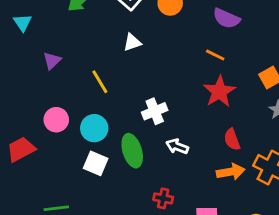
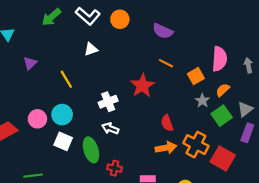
orange line: (215, 55) -> (166, 63), moved
red star: (219, 92) -> (142, 86), moved
pink circle: (56, 120) -> (37, 119), moved
white arrow: (177, 146) -> (110, 128), moved
green ellipse: (132, 151) -> (91, 150), moved

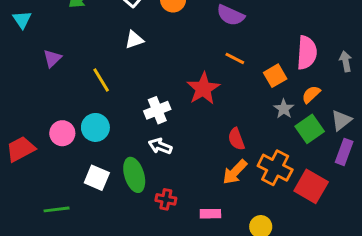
white square: (63, 141) -> (97, 178), moved
orange arrow: (166, 148) -> (235, 172), turned 144

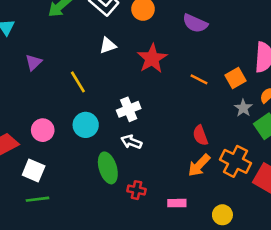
orange line: (235, 58) -> (199, 79), moved
red star: (203, 89) -> (152, 58), moved
cyan circle: (95, 127) -> (86, 125), moved
white square: (97, 178) -> (34, 170), moved

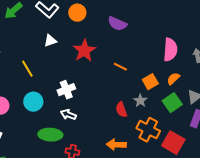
orange square: (235, 78) -> (150, 82), moved
gray star: (243, 108) -> (140, 101), moved
orange arrow: (199, 165) -> (116, 145), moved, turned 48
green ellipse: (108, 168) -> (50, 135), turned -70

